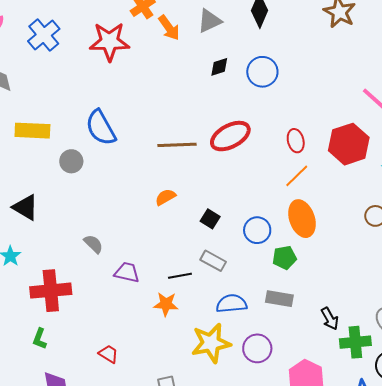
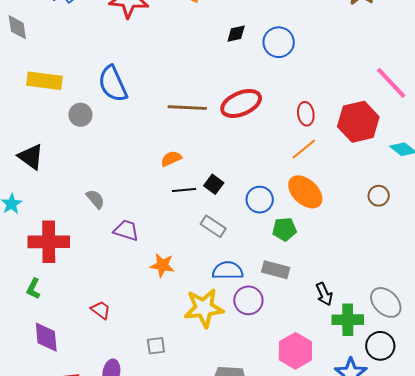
orange ellipse: (302, 219) -> (305, 192), turned -33
black line: (180, 276) -> (184, 190), moved
purple circle: (257, 348) -> (248, 300), moved

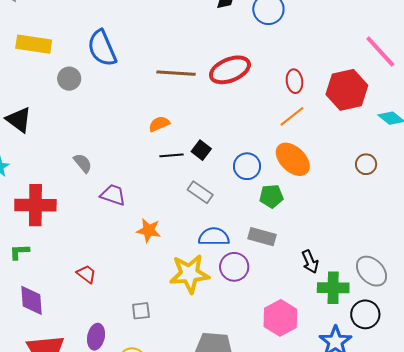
green L-shape: (33, 289) -> (19, 252), turned 60

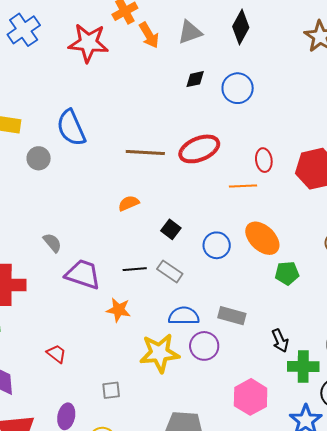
orange line: (292, 116) -> (243, 186), moved, turned 36
black line: (171, 155) -> (135, 269), moved
purple trapezoid: (113, 195) -> (83, 274), size x1.4
green pentagon: (271, 196) -> (287, 273), moved

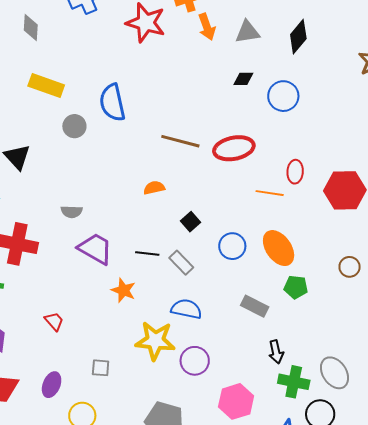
gray semicircle: (52, 243) -> (72, 212), turned 120
gray rectangle: (232, 316) -> (255, 306), moved
purple circle: (204, 346) -> (195, 361), moved

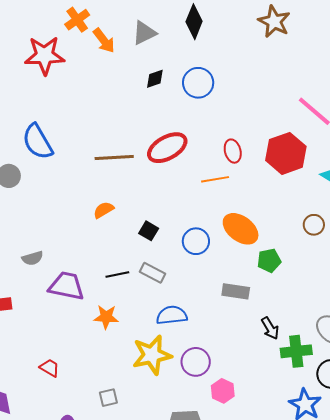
pink hexagon: (236, 401) -> (223, 391), moved, size x0.7

